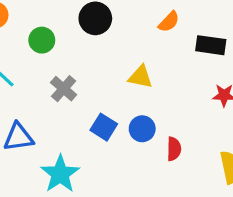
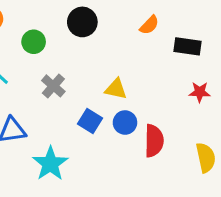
yellow triangle: (140, 77) -> (116, 89), moved
red semicircle: (174, 149) -> (154, 141), size x1.5

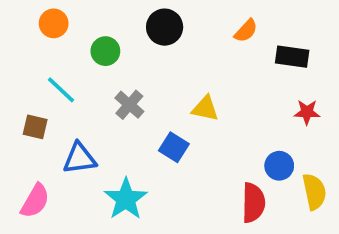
blue circle: (125, 123) -> (279, 166), moved
red semicircle: (154, 141) -> (253, 203), moved

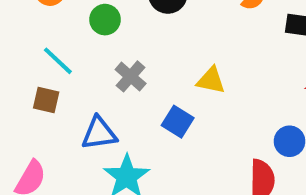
brown square: (35, 127) -> (46, 100), moved
blue triangle: (80, 158) -> (99, 133), moved

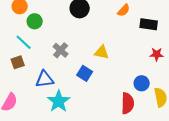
green circle: (105, 20) -> (35, 21), moved
brown square: (46, 100) -> (18, 62), turned -32

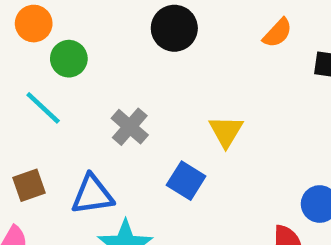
yellow triangle: (102, 52) -> (226, 131), turned 49
brown square: (18, 62) -> (29, 185), moved

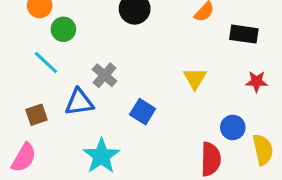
yellow triangle: (226, 131) -> (195, 78), moved
blue triangle: (92, 195) -> (79, 102), moved

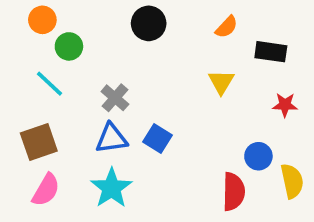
yellow triangle: (195, 78) -> (221, 82), moved
blue triangle: (79, 102) -> (111, 139), moved
brown square: (36, 115) -> (39, 142), size x1.5
pink semicircle: (24, 158) -> (46, 190), moved

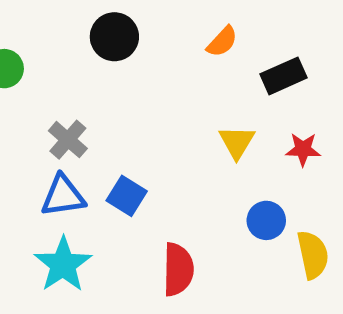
black rectangle: (271, 52) -> (283, 76), turned -32
yellow triangle: (221, 82) -> (237, 142), moved
red semicircle: (234, 192) -> (178, 269), moved

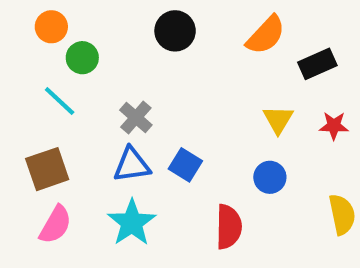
orange semicircle: (222, 42) -> (266, 35), size x1.5
blue circle: (266, 220) -> (270, 177), moved

